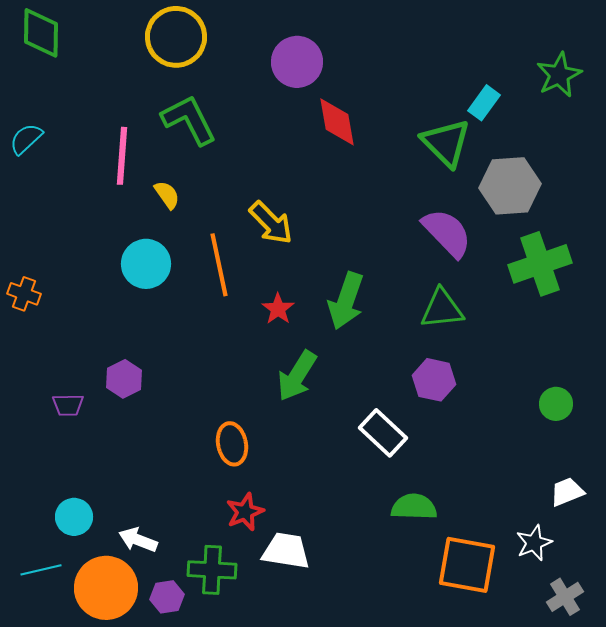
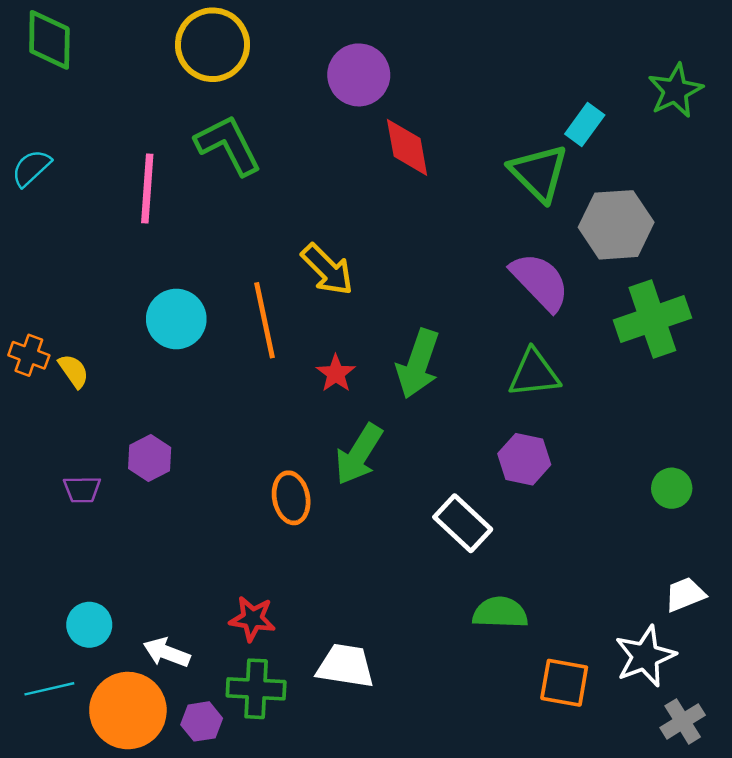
yellow semicircle: (167, 195) -> (74, 371), moved
orange ellipse: (232, 444) -> (291, 498), moved
red star: (245, 512) -> (252, 619), moved, turned 30
white star: (534, 543) -> (645, 656), size x1.4
orange square: (467, 565) -> (564, 683), size x0.7

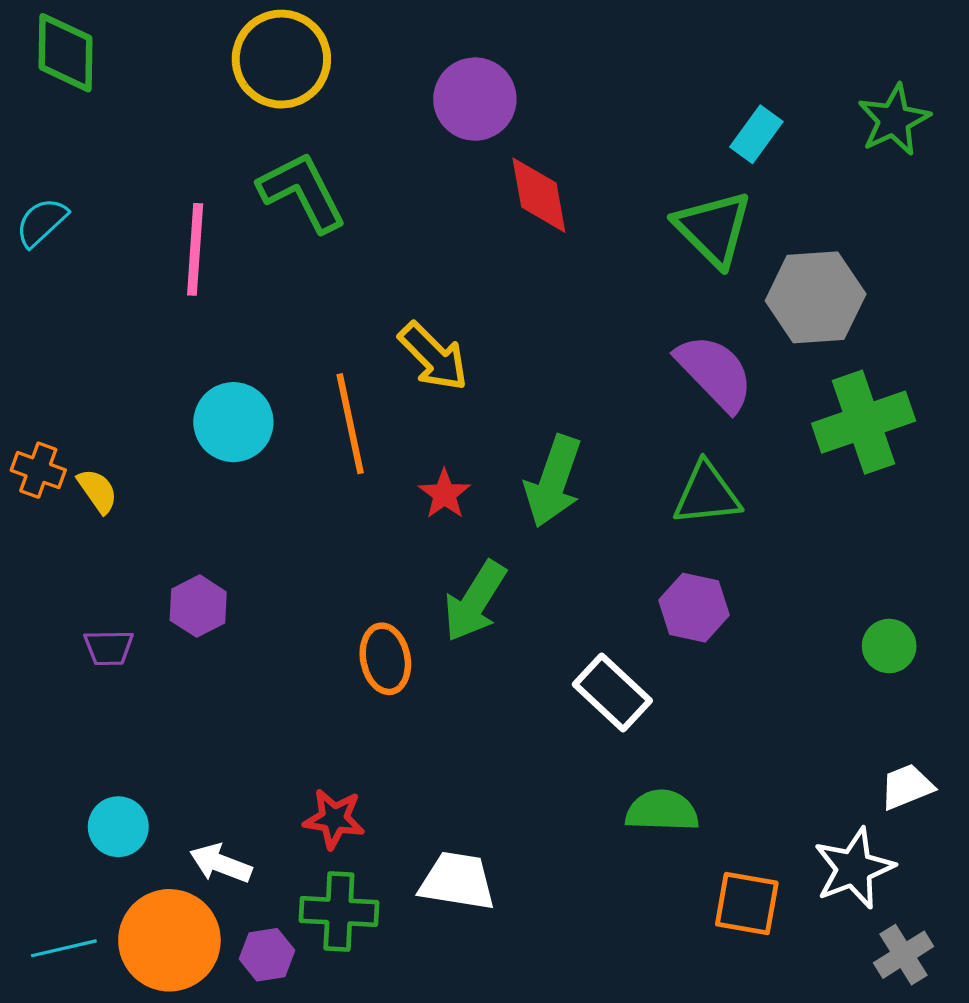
cyan rectangle: (585, 124) -> (756, 134), moved
cyan line: (49, 689) -> (64, 948), moved

